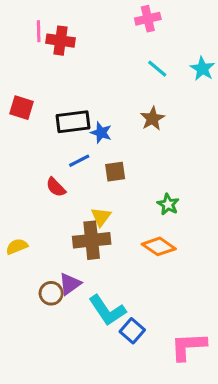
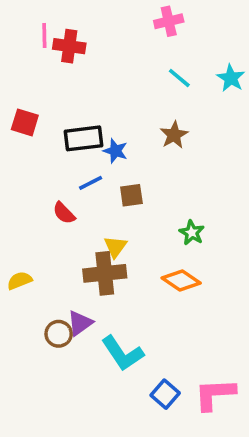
blue square: (132, 331) -> (165, 394), moved

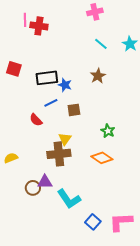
purple triangle: (80, 323) -> (45, 182), turned 35

